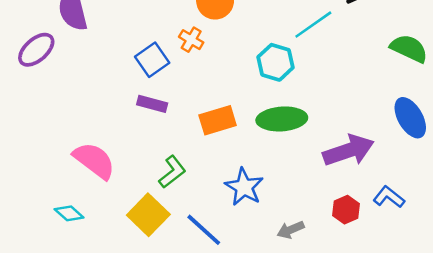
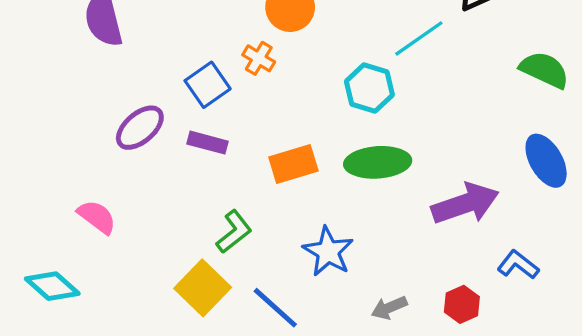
purple ellipse: (36, 50) -> (140, 128), moved
pink semicircle: (94, 161) -> (97, 217), moved, size x0.7
red hexagon: (346, 210) -> (462, 304), moved
cyan diamond: (69, 213) -> (52, 286), moved, size x1.4

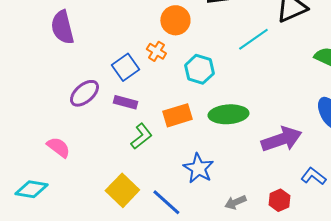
cyan hexagon: (369, 88) -> (199, 69), moved
green L-shape: (234, 232) -> (141, 136), moved
cyan diamond: (52, 286) -> (31, 189), turned -32

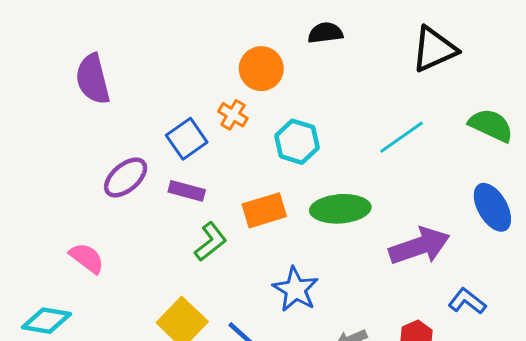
cyan line: (253, 39) -> (401, 137), moved

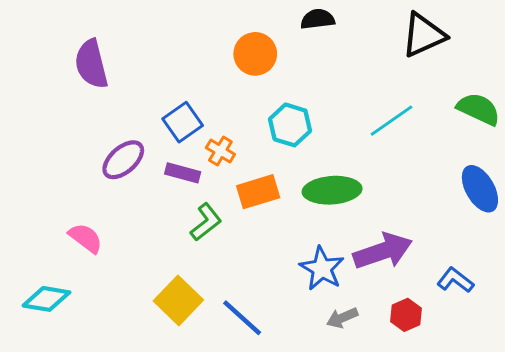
orange cross: (233, 115) -> (220, 151), moved
purple arrow: (419, 246) -> (383, 251), moved
blue star: (296, 289) -> (322, 269), moved

